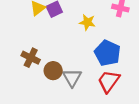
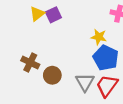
yellow star: (87, 22) -> (99, 37), moved
gray triangle: (72, 78) -> (85, 82), moved

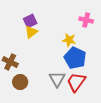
yellow triangle: (37, 14) -> (31, 32), moved
brown circle: (52, 75) -> (20, 82), moved

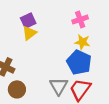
pink cross: (86, 20) -> (80, 20), moved, turned -32
yellow star: (69, 40) -> (82, 42), moved

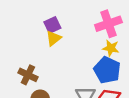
pink cross: (80, 20) -> (108, 24), size x1.5

